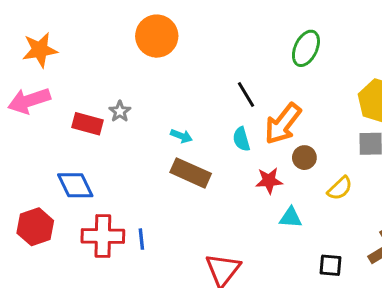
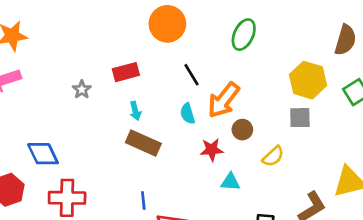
orange circle: (157, 36) -> (167, 24), moved
red rectangle: (88, 124) -> (126, 72), moved, turned -30
cyan arrow: (181, 136) -> (135, 111), turned 54
blue line: (141, 239) -> (143, 201), moved

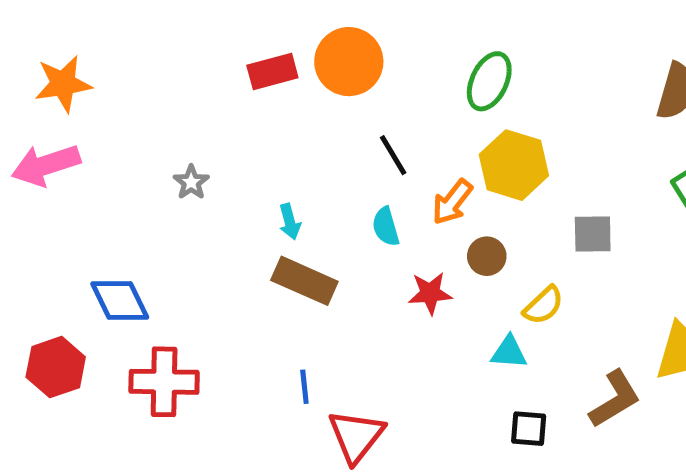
red rectangle: (126, 72) -> (272, 71), moved
yellow hexagon: (308, 80) -> (514, 165), moved
orange arrow: (224, 100) -> (452, 202), size x0.7
cyan triangle: (230, 182) -> (509, 352), moved

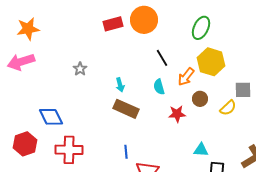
yellow semicircle: (543, 305) -> (228, 108), moved
cyan triangle: (509, 352) -> (201, 150), moved

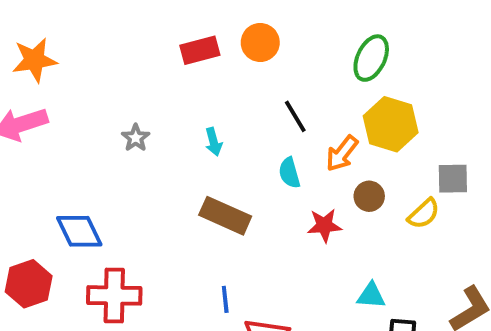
orange circle: (144, 20) -> (260, 42), size x0.7
cyan arrow: (120, 85) -> (214, 142), moved

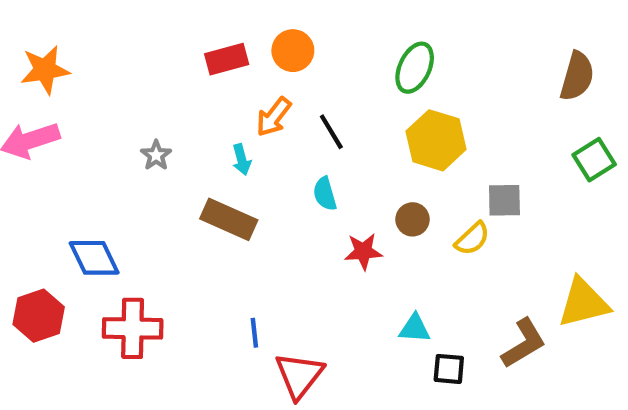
orange arrow: (342, 153) -> (274, 117), moved
brown rectangle: (225, 216) -> (229, 219), moved

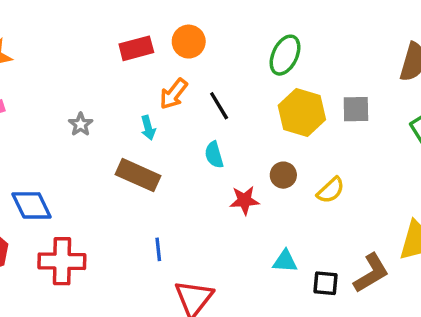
gray square: (504, 200) -> (356, 109), moved
blue line: (254, 333) -> (158, 249), moved
black square: (449, 369) -> (326, 283), moved

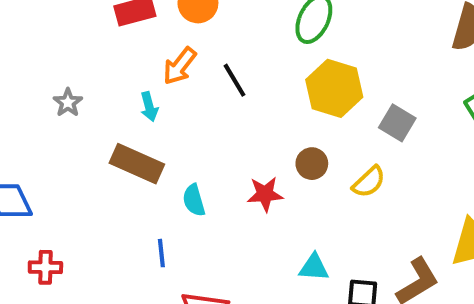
gray square: (356, 109) -> (397, 123), moved, turned 32
cyan semicircle: (214, 155) -> (194, 200), moved
red cross: (62, 261) -> (45, 267), size x0.6

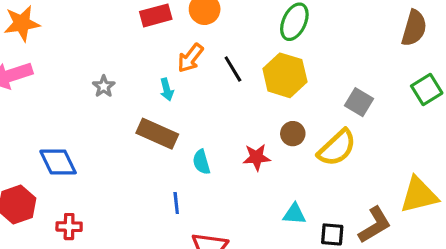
yellow hexagon: (334, 88) -> (285, 75), moved
yellow semicircle: (369, 182) -> (337, 148), size x1.5
red cross: (45, 267) -> (69, 227), moved

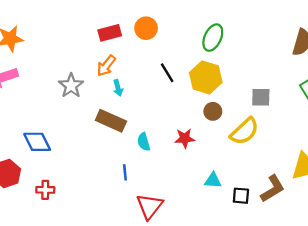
orange arrow: (190, 58) -> (106, 66), moved
gray star: (104, 86) -> (71, 86), size x1.5
gray square: (359, 102) -> (261, 97), turned -30
brown circle: (293, 134) -> (213, 111), moved

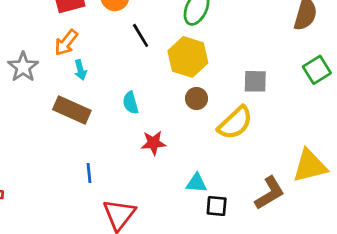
black line: (167, 73) -> (141, 35), moved
red star: (185, 138) -> (154, 143), moved
cyan semicircle: (144, 142) -> (131, 103), moved
black square: (241, 196) -> (217, 206), moved

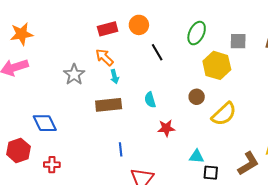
orange arrow: (66, 43) -> (104, 57), turned 96
yellow hexagon: (188, 57) -> (217, 65), moved
gray square: (255, 81) -> (238, 41), moved
brown rectangle: (72, 110) -> (109, 105), turned -30

